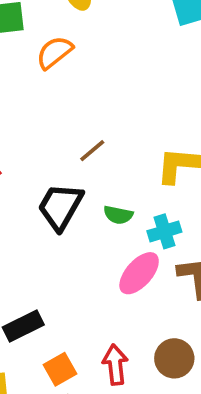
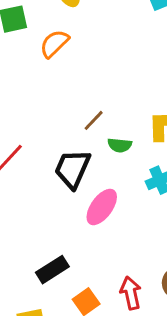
green semicircle: (118, 215) -> (120, 145), moved
pink ellipse: (139, 273) -> (102, 207), moved

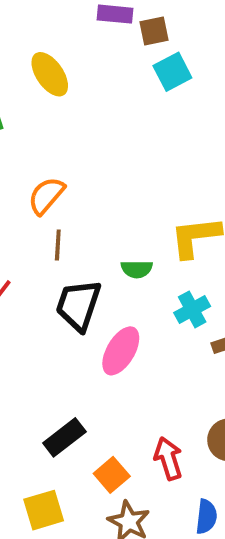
orange semicircle: (54, 44) -> (46, 196), moved
brown line: (94, 120) -> (58, 245), moved, turned -35

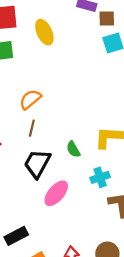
green semicircle: (137, 269) -> (73, 149), turned 49

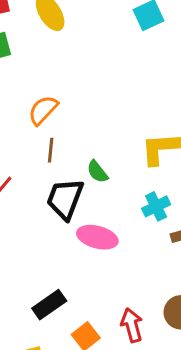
green semicircle: (73, 149) -> (97, 172), moved
pink ellipse: (56, 193) -> (97, 237), turned 72

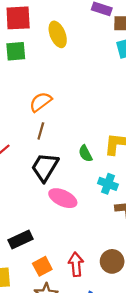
green semicircle: (97, 172) -> (85, 154), moved
cyan cross: (156, 206) -> (108, 184), turned 36

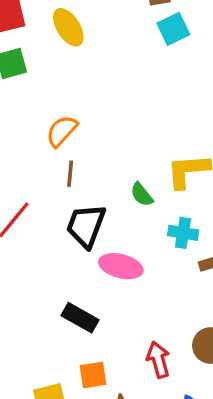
black rectangle: (20, 239) -> (80, 318), moved, turned 65
orange square: (42, 266) -> (93, 375), moved, turned 30

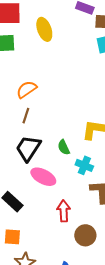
green semicircle: (142, 195) -> (64, 147), moved
red arrow: (158, 360) -> (64, 211), moved

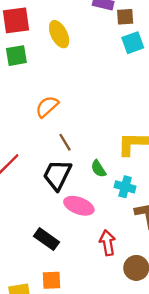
brown line: (26, 116) -> (65, 142), moved, turned -42

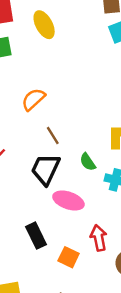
black rectangle: (47, 239) -> (36, 236), turned 30
orange square: (52, 280) -> (69, 257), moved, turned 30

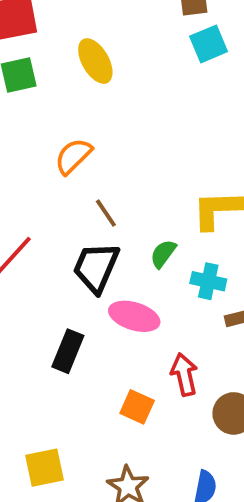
yellow ellipse: (44, 25) -> (95, 61), moved
green semicircle: (88, 162) -> (163, 254), turned 72
black rectangle: (36, 236) -> (68, 351), moved, turned 50

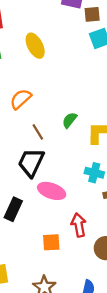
green semicircle: (163, 254) -> (70, 120), moved
orange square: (137, 407) -> (51, 242), turned -30

